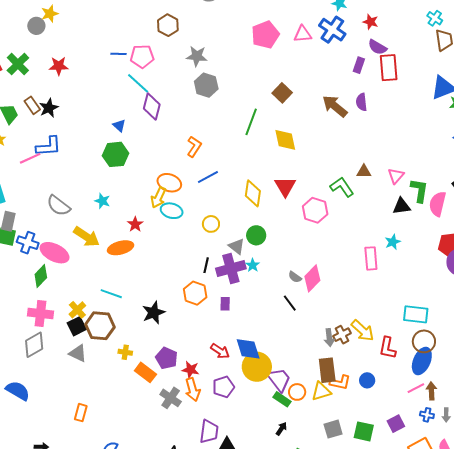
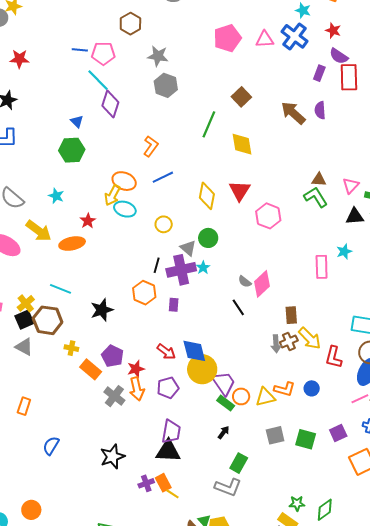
green L-shape: (342, 187) -> (316, 197), moved
red star: (191, 370) -> (136, 369), turned -30
brown rectangle: (327, 370) -> (291, 315), moved, size x0.7
purple trapezoid: (209, 432) -> (171, 432), moved

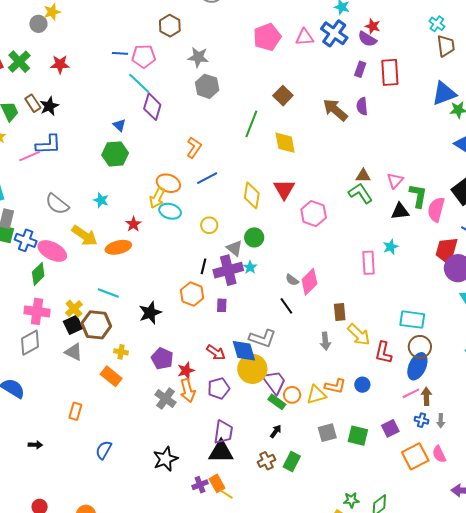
purple semicircle: (339, 56) -> (367, 39), moved
brown cross: (289, 341) -> (266, 461), moved
orange rectangle: (91, 369) -> (111, 376), moved
gray L-shape: (228, 487) -> (262, 338), moved

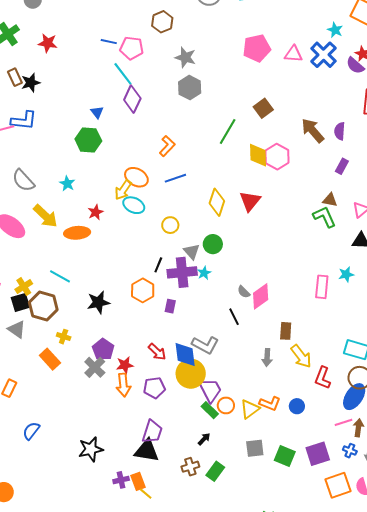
purple rectangle: (360, 69) -> (342, 166), moved
pink hexagon: (314, 214) -> (277, 157), moved
yellow triangle: (316, 395) -> (250, 409), turned -30
gray cross: (165, 398) -> (95, 367), moved
purple square: (390, 428) -> (318, 454), size x1.4

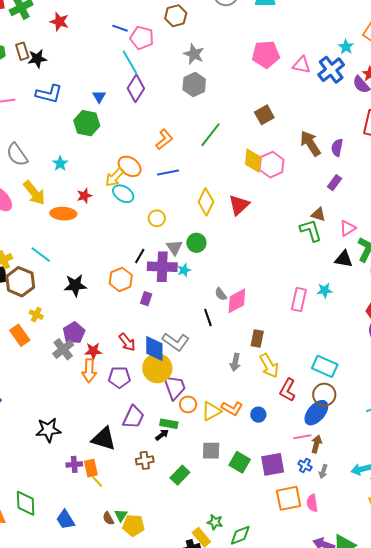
blue L-shape: (24, 120) -> (49, 94), moved
green line: (228, 131) -> (211, 135), moved
green rectangle: (210, 410) -> (169, 424), moved, turned -42
purple trapezoid: (152, 432) -> (133, 417), moved
green rectangle: (215, 471) -> (180, 475), moved

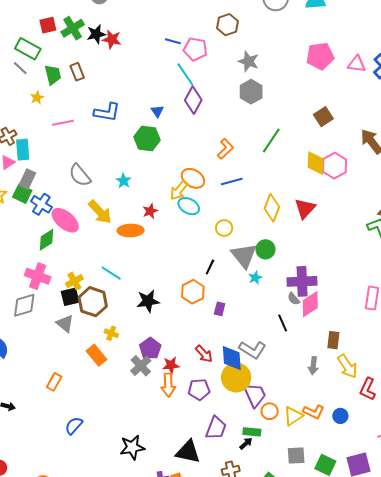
black star: (37, 59) -> (96, 34), moved
gray triangle: (174, 247) -> (244, 256), size x1.6
purple cross: (162, 267) -> (302, 281), moved

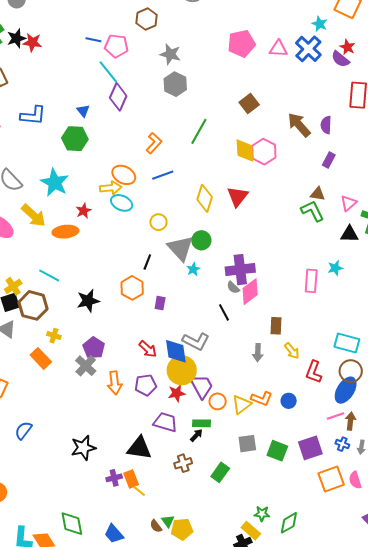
cyan star: (124, 181) -> (55, 183), size x1.8
yellow arrow: (179, 190) -> (111, 188), turned -130
red star: (171, 365) -> (177, 393), moved
yellow arrow: (347, 366) -> (292, 351), size x0.7
purple trapezoid: (216, 428) -> (165, 422), turned -90

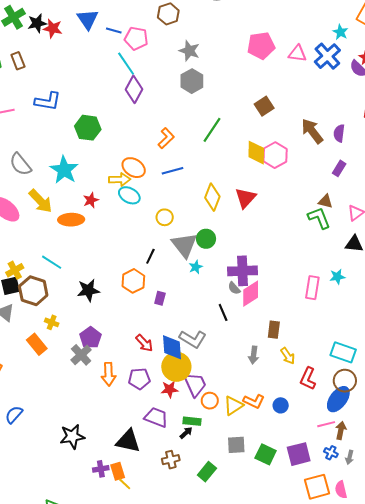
blue triangle: (83, 111) -> (88, 19), moved, size x1.6

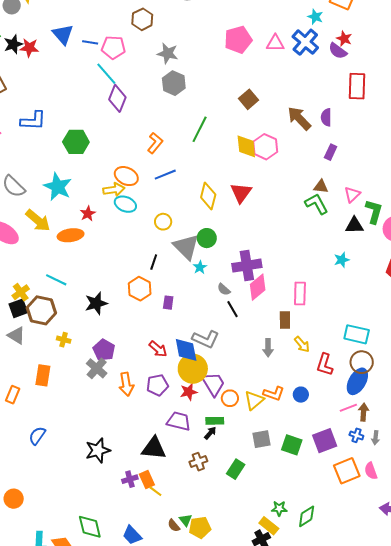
gray semicircle: (234, 288) -> (224, 289), moved
pink rectangle: (312, 288) -> (300, 293), moved
orange rectangle: (37, 344) -> (43, 375), moved, turned 55

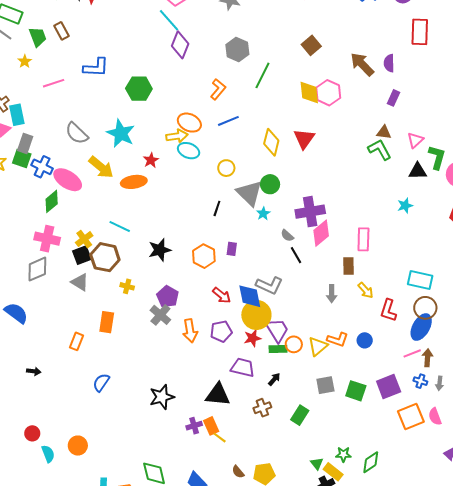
gray hexagon: (174, 83) -> (237, 49), moved
orange hexagon: (140, 289) -> (204, 256), moved
green rectangle: (215, 421) -> (278, 349), moved
green triangle: (186, 520) -> (317, 464), moved

